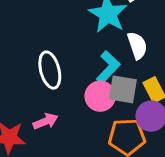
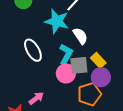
white ellipse: (50, 70) -> (33, 50), moved

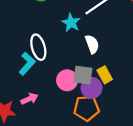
cyan star: (57, 21) -> (71, 23), size x0.7
cyan L-shape: (66, 54) -> (27, 64), moved
purple circle: (101, 77) -> (92, 88), moved

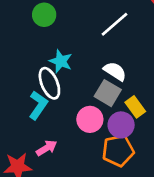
cyan star: (71, 23) -> (61, 61), moved
white semicircle: (92, 44) -> (115, 71), turned -30
gray square: (83, 75) -> (108, 93), moved, turned 30

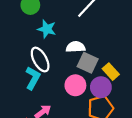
cyan star: (61, 61) -> (47, 29), moved
white semicircle: (115, 71) -> (76, 47), moved, turned -30

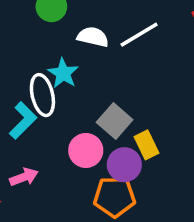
cyan star: (47, 29) -> (63, 73), moved
white semicircle: (76, 47) -> (93, 37), moved

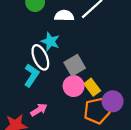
gray square: (115, 121) -> (75, 65), moved, turned 30
yellow rectangle: (146, 145) -> (92, 87), moved
purple circle: (124, 165) -> (113, 101), moved

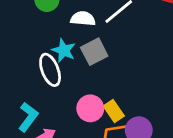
gray square: (75, 65) -> (94, 52), moved
cyan L-shape: (32, 75) -> (28, 117), moved

